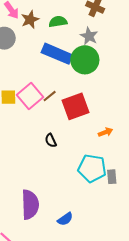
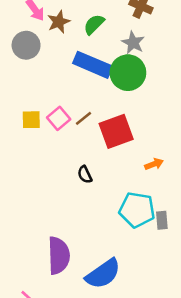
green semicircle: (58, 22) -> (94, 24), turned -36
pink square: (30, 96) -> (59, 118), size x0.7
blue semicircle: (65, 219) -> (103, 274), size x1.8

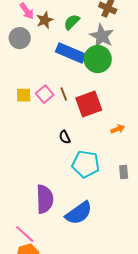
gray star: (133, 43) -> (102, 36), size x1.4
brown line: (84, 118) -> (64, 94), turned -72
cyan pentagon: (137, 210) -> (86, 164), moved

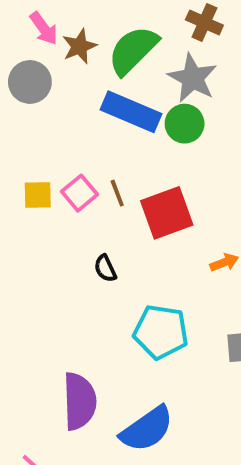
green semicircle: (72, 22) -> (133, 50), size x1.6
green circle: (98, 59) -> (185, 124), size x0.7
black semicircle: (65, 137) -> (105, 268), moved

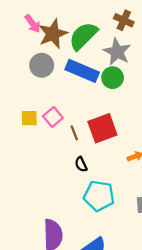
brown star: (79, 46) -> (53, 34), size x1.5
gray circle: (30, 82) -> (42, 65), moved
brown line: (117, 193) -> (74, 133), moved
black semicircle: (105, 268) -> (81, 164), moved

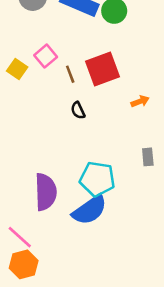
yellow square: (29, 118) -> (17, 69), moved, turned 36
cyan pentagon: (99, 196) -> (97, 179), moved

